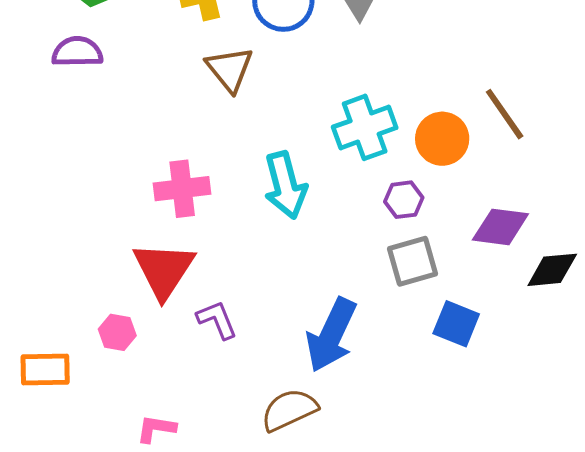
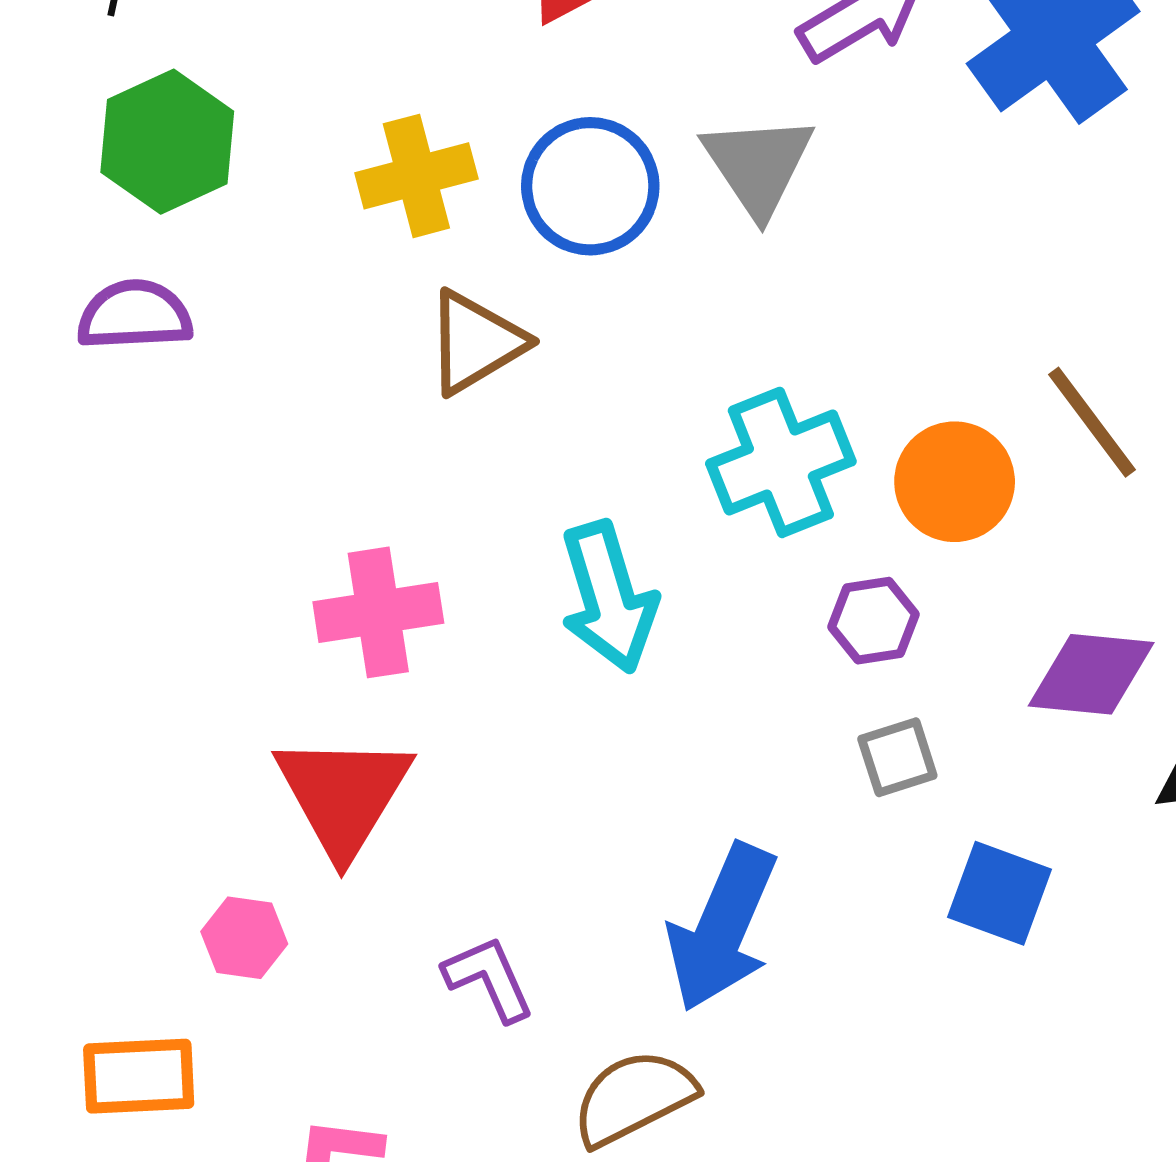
brown triangle: (230, 69) -> (475, 342), turned 40
gray square: (412, 261) -> (897, 757), size x0.7
purple L-shape: (217, 320) -> (489, 979), moved
orange rectangle: (45, 370) -> (139, 1076), moved

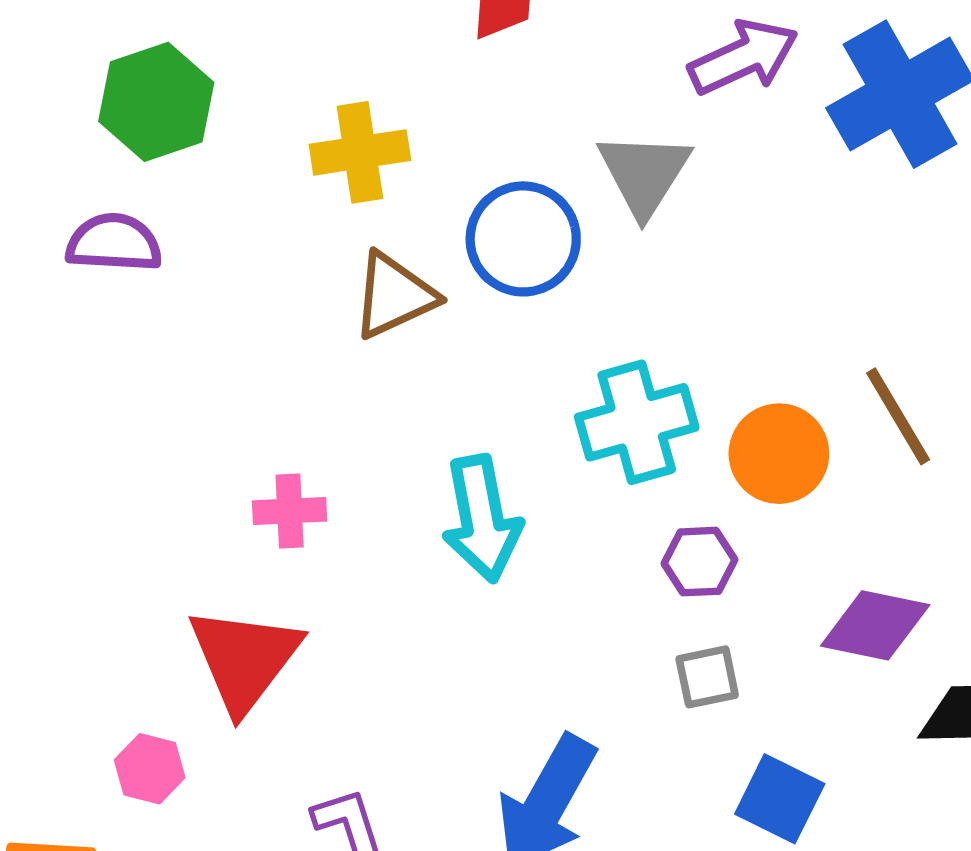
blue circle: (590, 186) -> (523, 239), moved
pink cross: (378, 612) -> (290, 511), size x0.7

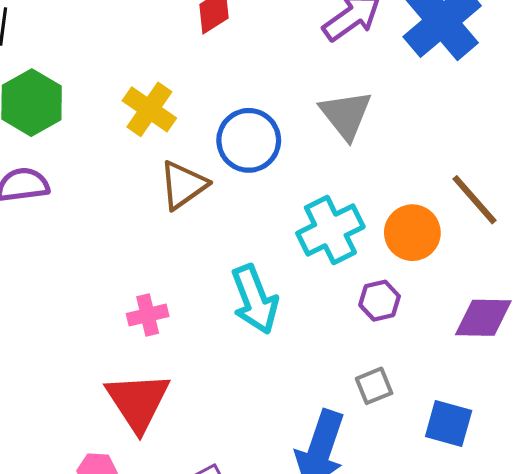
yellow cross: (360, 152) -> (149, 109), turned -36
gray triangle: (644, 174) -> (346, 115), moved
gray square: (707, 677) -> (374, 386), moved

